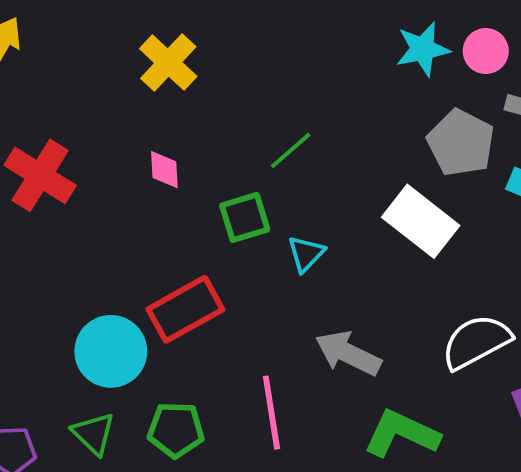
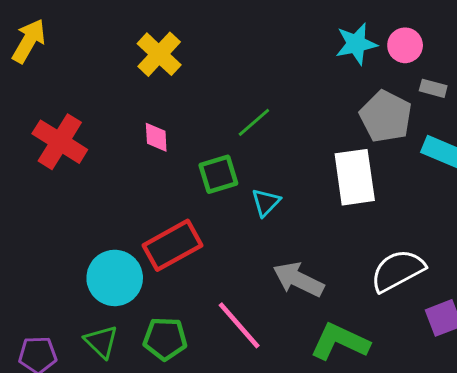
white rectangle: (421, 221) -> (355, 177), turned 44
pink line: (271, 413) -> (239, 325), turned -32

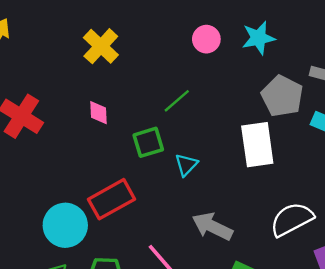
pink circle: (405, 45) -> (206, 39), moved

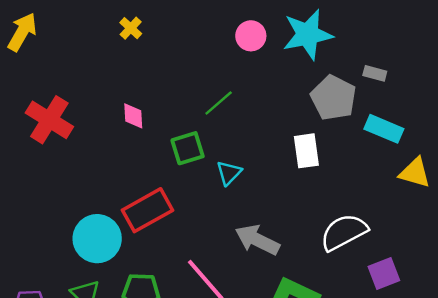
cyan star: (259, 38) -> (308, 35), size x1.4
yellow cross: (101, 46) -> (131, 28), moved, size x0.6
white rectangle: (257, 145) -> (306, 151), size x0.7

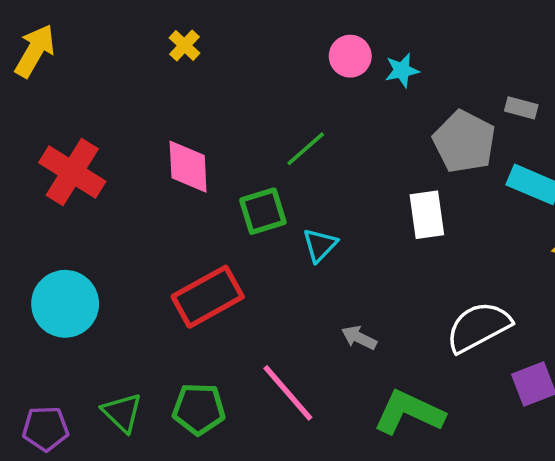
cyan star: (308, 35) -> (402, 70), moved, size x0.5
pink diamond: (133, 116) -> (188, 167), size x1.5
cyan circle: (97, 239) -> (65, 304), moved
gray arrow: (257, 240) -> (359, 338), size x0.6

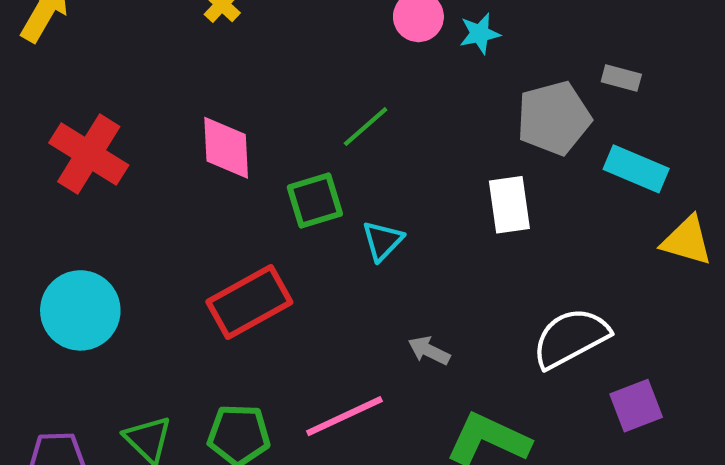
gray pentagon: (464, 142) -> (554, 118), turned 30
pink line: (288, 393) -> (344, 416), turned -74

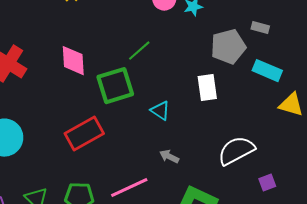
green square: (315, 201) -> (115, 86), size x1.4
cyan triangle: (383, 241) -> (160, 111), moved, turned -40
purple square: (636, 406) -> (267, 183), size x0.7

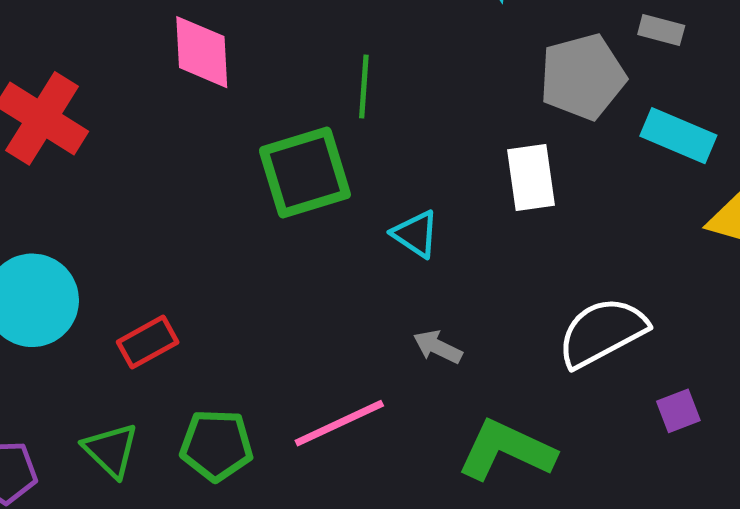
green line: (139, 51) -> (364, 86), turned -45
pink diamond: (73, 61) -> (202, 52), moved
red rectangle: (84, 134) -> (148, 342), moved, size x0.6

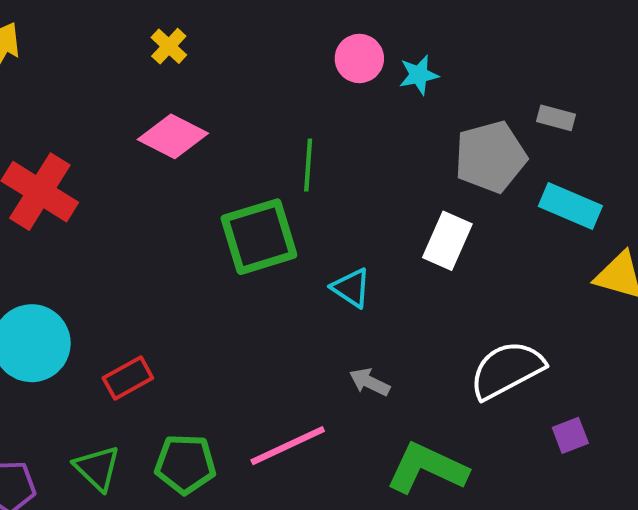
pink diamond: (202, 52) -> (173, 136), turned -60
white rectangle: (531, 177) -> (447, 241), turned 32

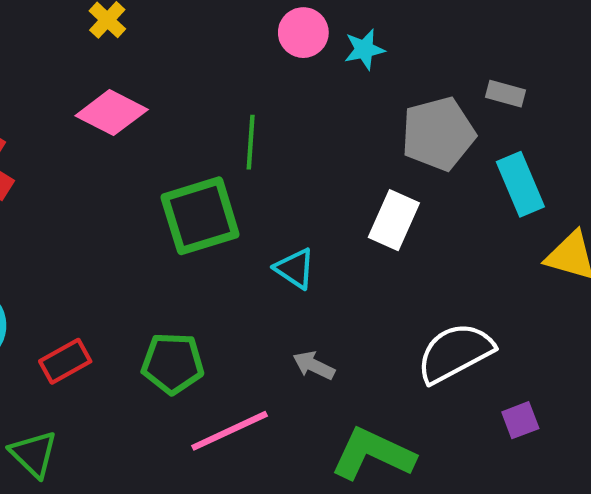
cyan rectangle: (570, 206) -> (520, 184), turned 44
green pentagon: (185, 464) -> (173, 363), moved

